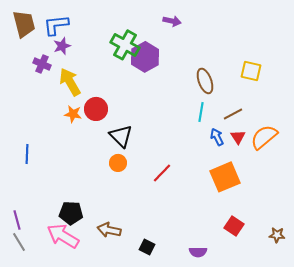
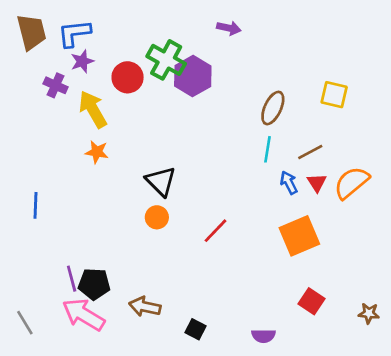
brown ellipse: (205, 81) -> (273, 108), turned 45
red circle: (96, 109) -> (128, 77), moved
purple line: (17, 220) -> (72, 279), moved

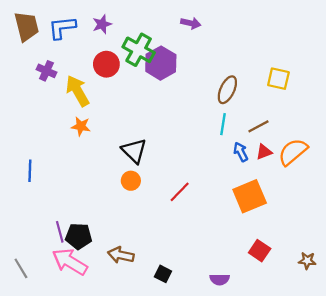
purple star: (82, 61) -> (102, 24), moved
red triangle: (317, 183) -> (264, 152), turned 42

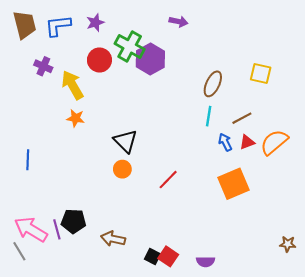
purple line: (60, 232) -> (57, 229), moved
red square: (260, 251) -> (168, 256), moved
pink arrow: (70, 262) -> (31, 229), moved

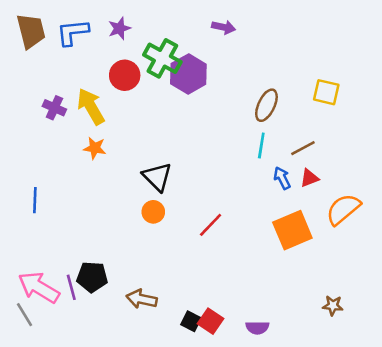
purple cross: (43, 66) -> (54, 108), moved
orange semicircle: (274, 142) -> (343, 209), moved
brown star: (288, 244) -> (333, 306), moved

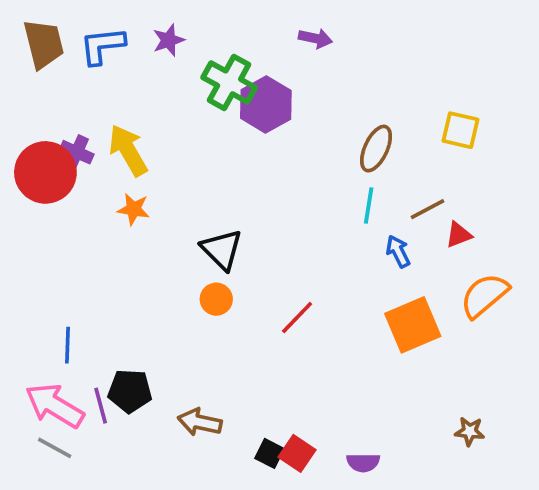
red circle: (125, 75) -> (45, 172), moved, size x1.4
red triangle: (309, 178) -> (459, 235), moved
blue line: (35, 200) -> (67, 345), moved
gray line: (24, 315) -> (55, 448), moved, turned -30

